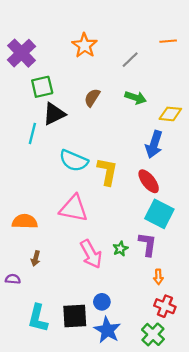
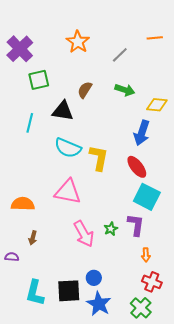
black triangle: (54, 114) -> (63, 111), moved, turned 35

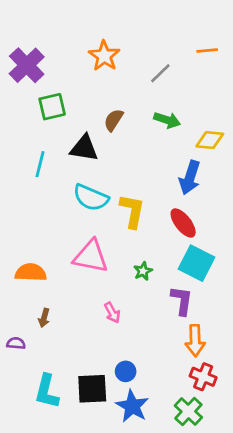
green star: (111, 229) -> (143, 271), moved
pink arrow: (84, 234) -> (112, 313), size x0.6
orange arrow: (146, 255) -> (195, 341), size x1.6

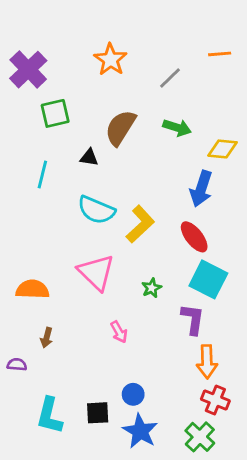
brown semicircle: (114, 120) -> (120, 128), size x1.5
black triangle: (84, 148) -> (89, 157), size x0.6
yellow L-shape: (132, 211) -> (140, 224), turned 36
pink triangle: (91, 256) -> (96, 272), turned 33
black square: (92, 389) -> (98, 413), size x0.7

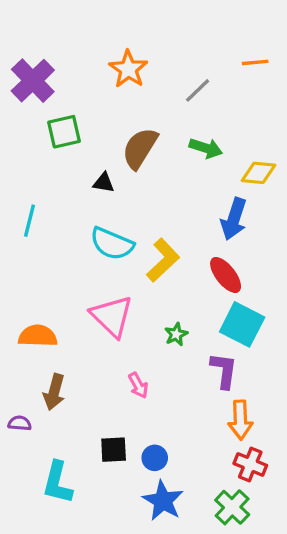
cyan line: (42, 174) -> (29, 221), moved
brown arrow: (47, 338) -> (54, 392), size x1.5
black square: (98, 413) -> (114, 450), moved

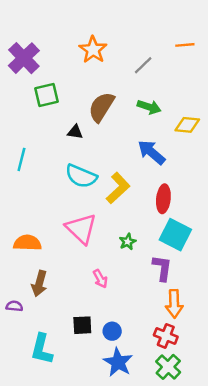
blue arrow: (234, 219) -> (151, 152), moved, turned 112
red ellipse: (226, 275) -> (163, 199), turned 44
red cross: (250, 464) -> (166, 336), moved

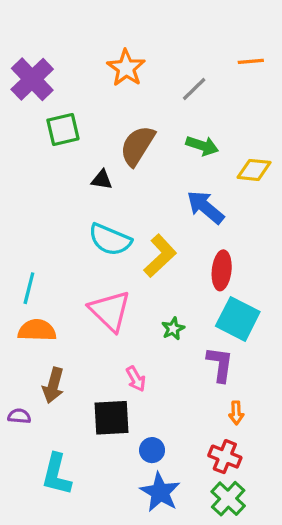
cyan line: (21, 159) -> (29, 288), moved
orange arrow: (174, 304) -> (236, 413), size x0.6
black square: (82, 325) -> (112, 418), moved, size x1.4

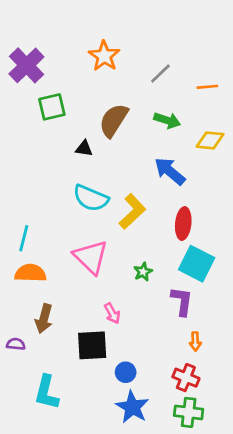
orange line: (251, 61) -> (207, 87), moved
green cross: (228, 499) -> (189, 412), turned -36

